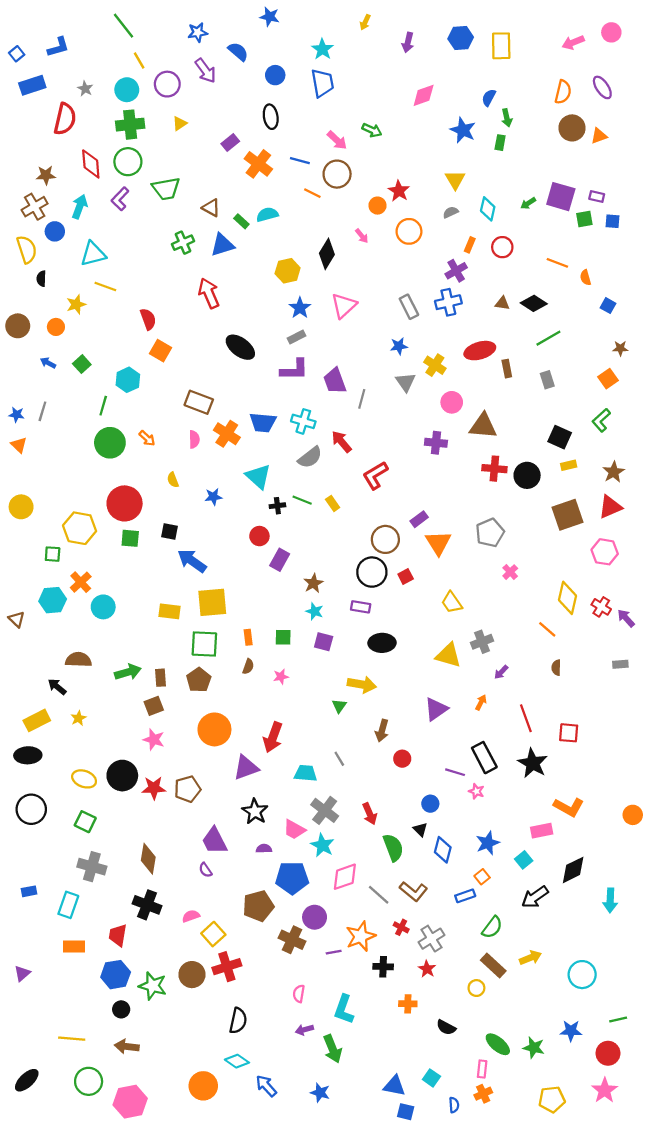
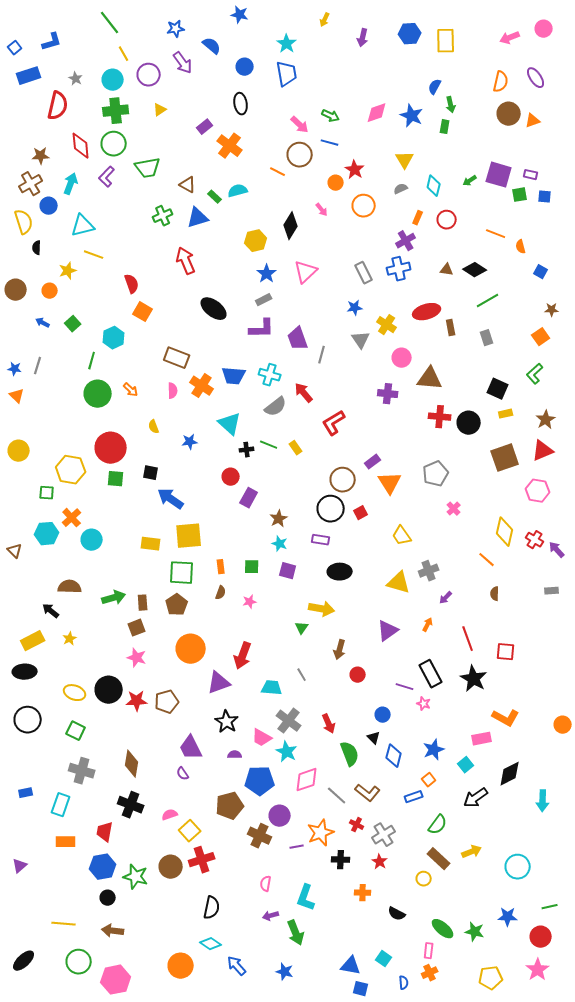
pink diamond: (424, 95) -> (377, 113), moved
blue line: (300, 161) -> (330, 143), moved

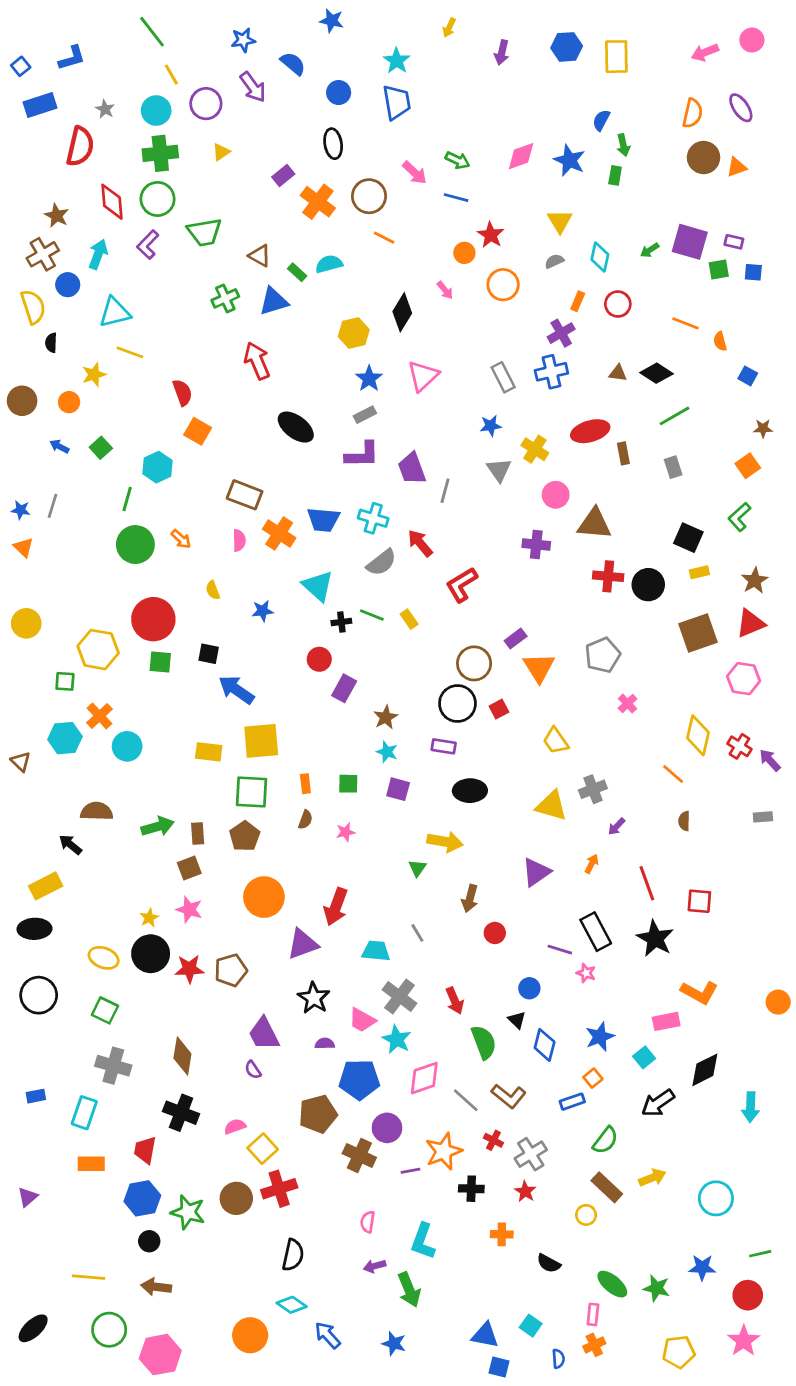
brown circle: (300, 155) -> (369, 196), moved
brown star: (41, 156) -> (57, 216), turned 30
yellow star: (70, 639) -> (149, 918), moved

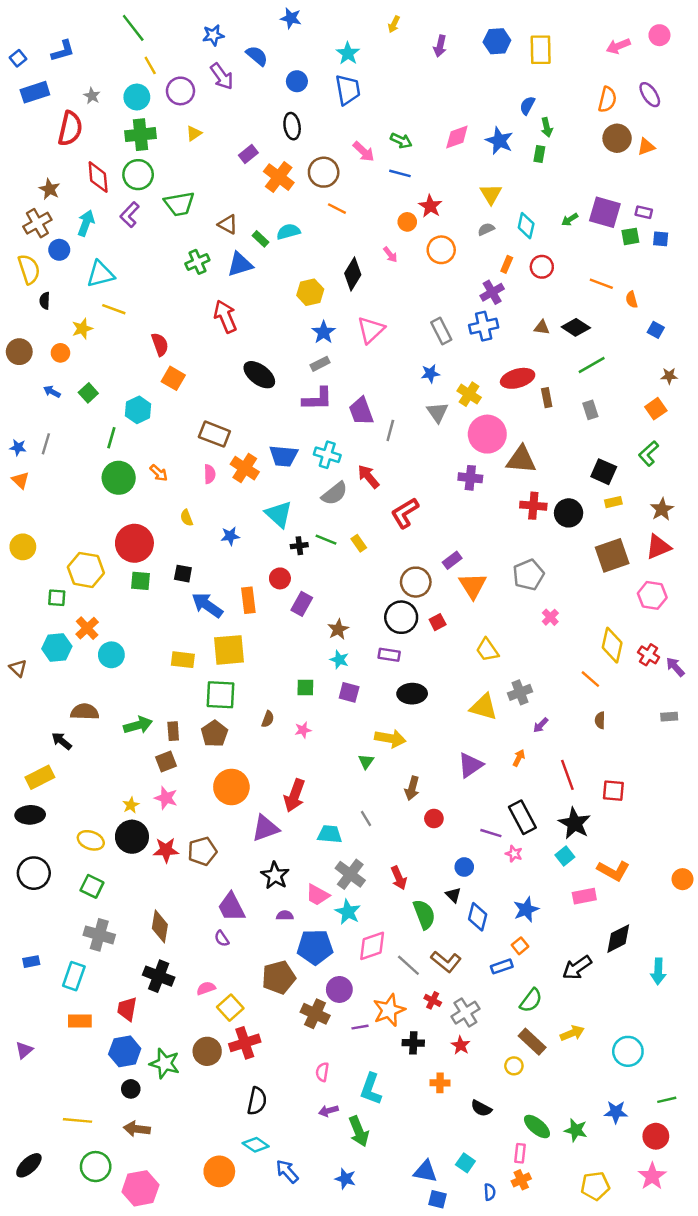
pink circle: (556, 495) -> (487, 434), size x1.6
orange rectangle: (305, 784) -> (248, 600), moved, size x1.5
cyan square: (644, 1057) -> (565, 856), moved

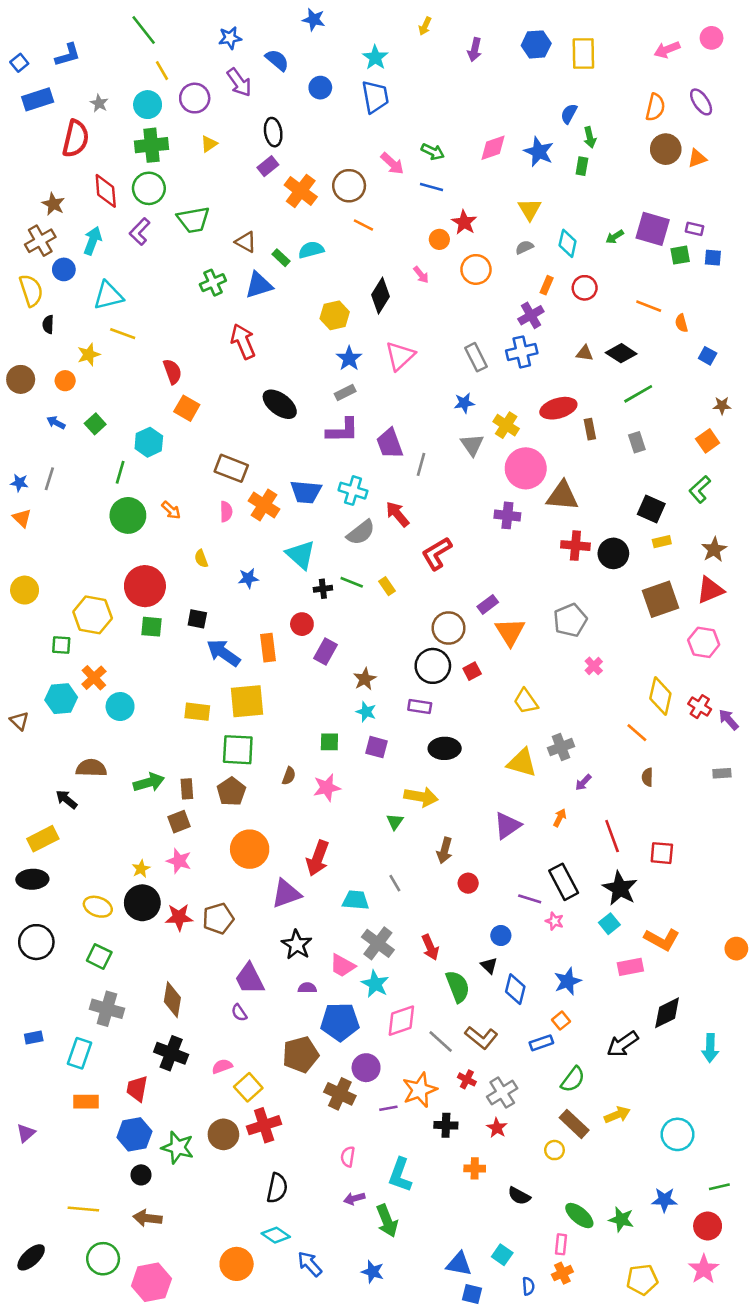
black ellipse: (292, 126) -> (273, 132), moved
pink star: (303, 730) -> (327, 788), size x1.5

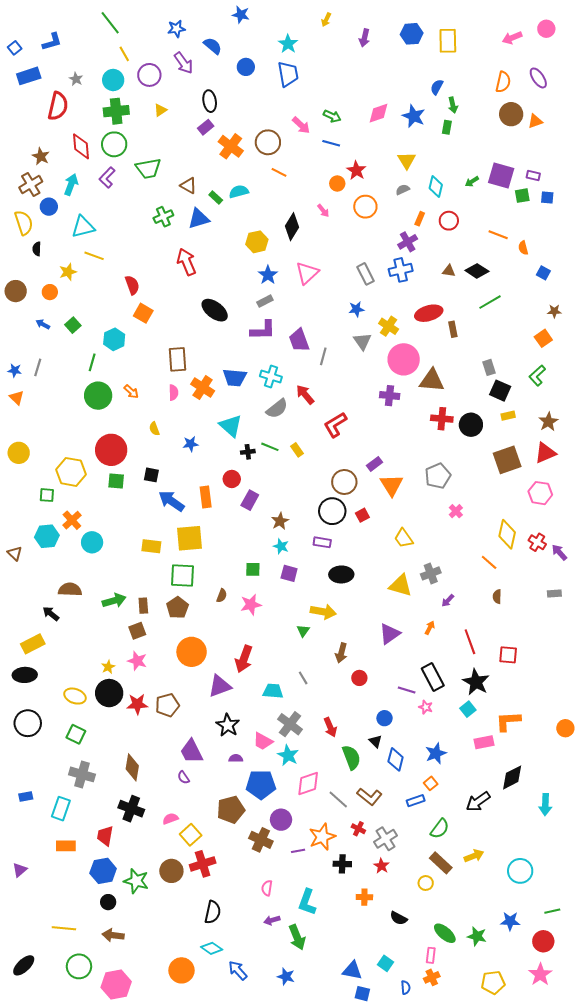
gray rectangle: (637, 442) -> (489, 367), moved
brown rectangle: (231, 468) -> (177, 359), turned 65
orange L-shape: (662, 939) -> (508, 721), turned 148

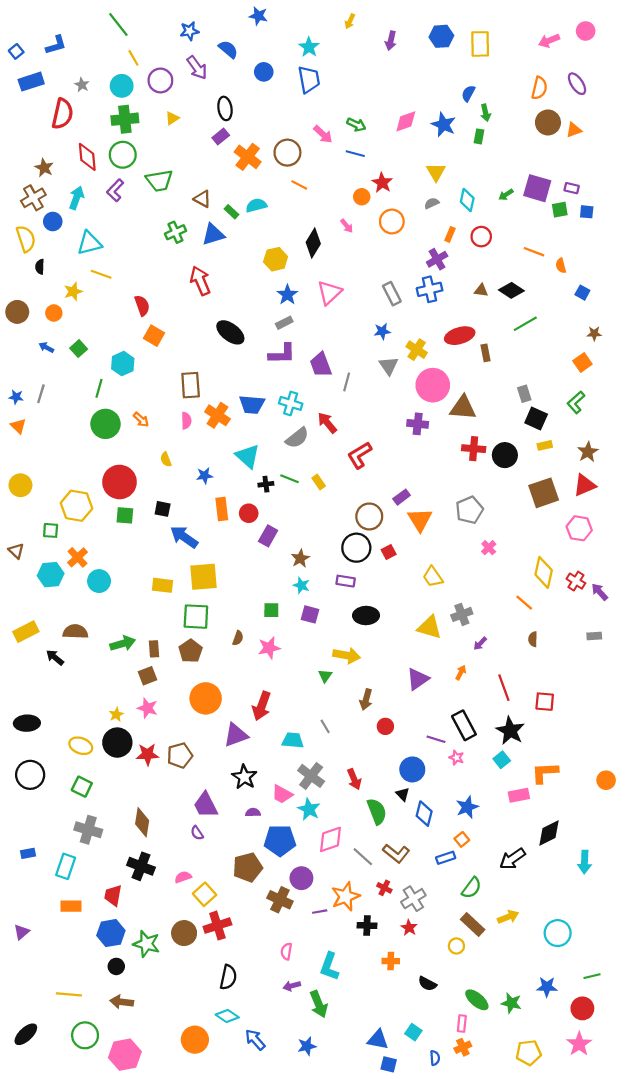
orange rectangle: (206, 497) -> (222, 509), moved
brown triangle: (15, 553) -> (16, 551), moved
yellow rectangle: (33, 644) -> (26, 632), moved
blue circle: (385, 718) -> (412, 769), size x1.5
blue star: (286, 976) -> (307, 1046), turned -30

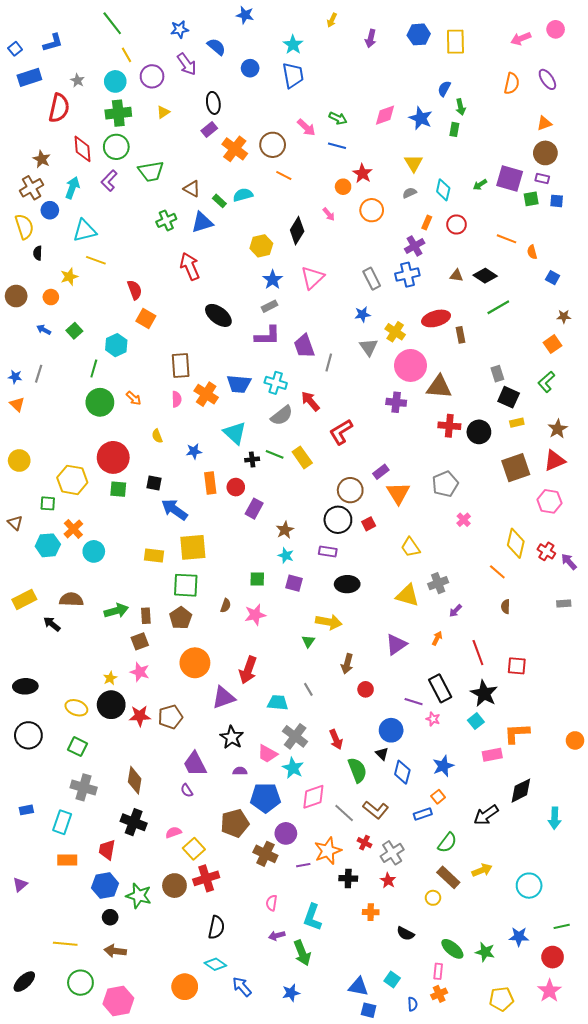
brown circle: (548, 122) -> (545, 153), moved
yellow rectangle: (319, 482) -> (302, 457), size x1.5

